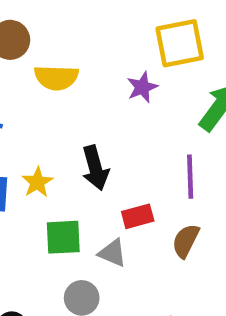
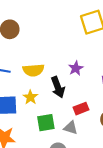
yellow semicircle: (56, 78) -> (33, 70), moved
purple star: (142, 87) -> (76, 68), moved

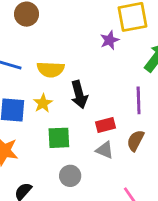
purple star: (76, 68) -> (110, 40), moved
gray triangle: (71, 128) -> (105, 150), moved

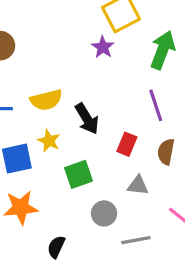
red rectangle: (106, 125) -> (127, 144), turned -36
gray triangle: (105, 150) -> (138, 185), moved

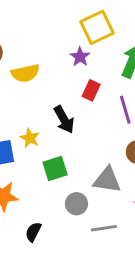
yellow semicircle: (46, 100) -> (25, 73), moved
red rectangle: (127, 144) -> (91, 90), moved
gray triangle: (138, 185) -> (107, 180), size x1.5

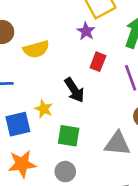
green square: (55, 168) -> (69, 136), turned 30
gray circle: (76, 204) -> (65, 172), moved

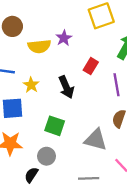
purple star: (86, 31) -> (64, 38), moved
yellow star: (44, 109) -> (31, 85), moved

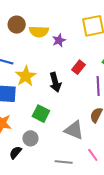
yellow semicircle: (39, 46) -> (39, 32), moved
yellow star: (31, 85) -> (26, 76), size x1.5

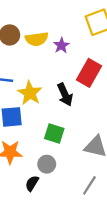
red rectangle: (78, 67) -> (89, 73), size x1.6
gray line: (64, 162) -> (89, 185), turned -54

